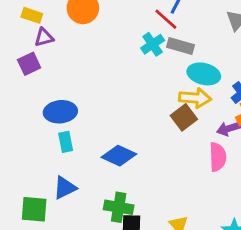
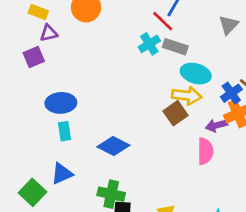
green square: (34, 209) -> (33, 192), turned 36

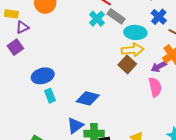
gray rectangle: (175, 47) -> (116, 16), turned 30
blue cross: (231, 93) -> (159, 17), moved
blue triangle: (62, 174) -> (75, 126), moved

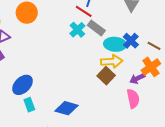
blue cross: (159, 17) -> (131, 41), moved
blue ellipse: (43, 76) -> (22, 85), turned -30

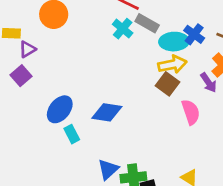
purple arrow: (137, 78) -> (209, 83), turned -91
pink semicircle: (133, 99) -> (191, 112), moved
blue diamond: (66, 108) -> (107, 112), moved

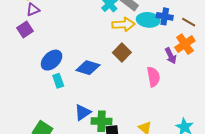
blue cross: (194, 34) -> (165, 16), turned -35
yellow arrow: (172, 64) -> (123, 24), moved
brown square: (168, 84) -> (122, 53), moved

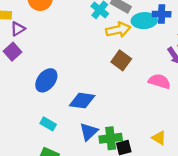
blue diamond: (88, 68) -> (82, 101), moved
pink semicircle: (153, 77) -> (159, 81), turned -54
cyan rectangle: (58, 81) -> (48, 124), moved, turned -32

